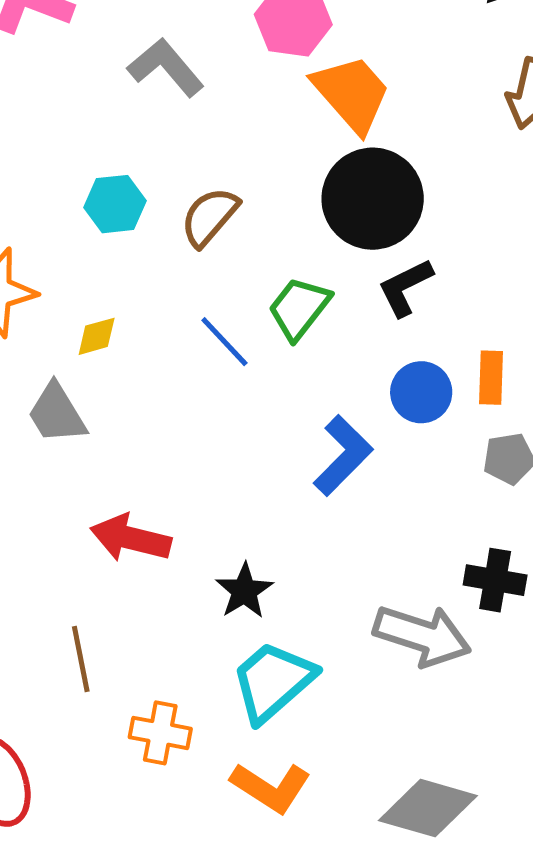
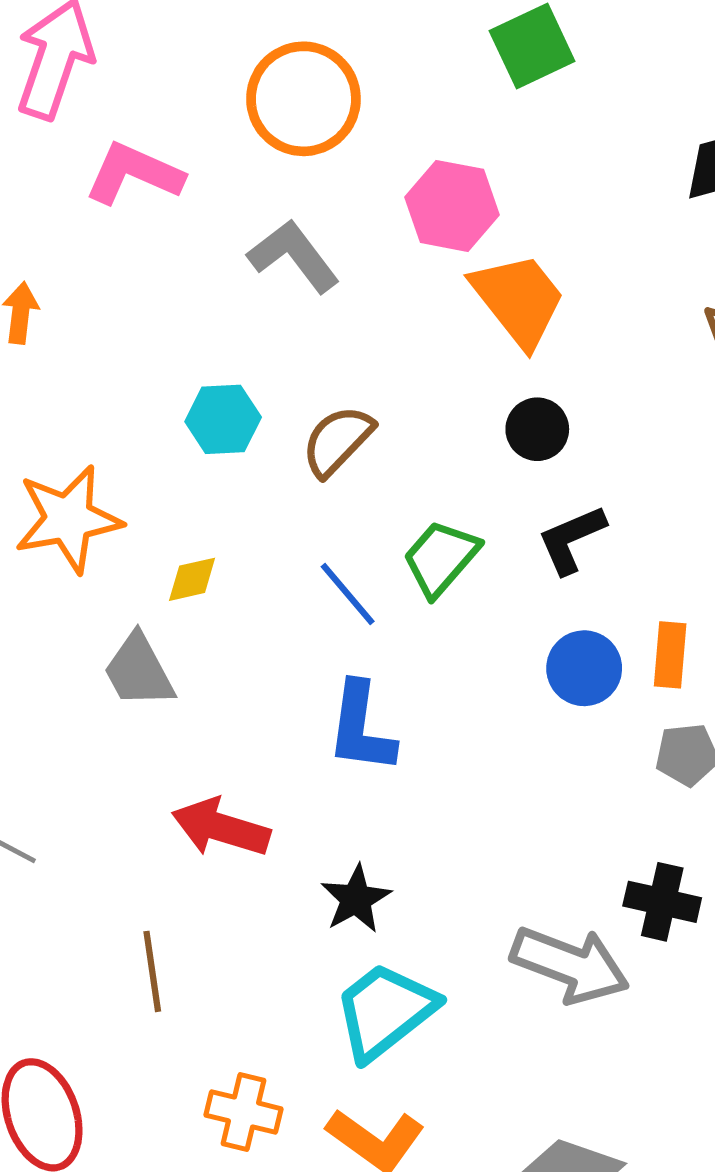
black circle: (373, 199) -> (537, 429), size x0.5
blue L-shape: (343, 456) -> (361, 728), moved, turned 140
orange cross: (160, 733) -> (243, 1112), moved

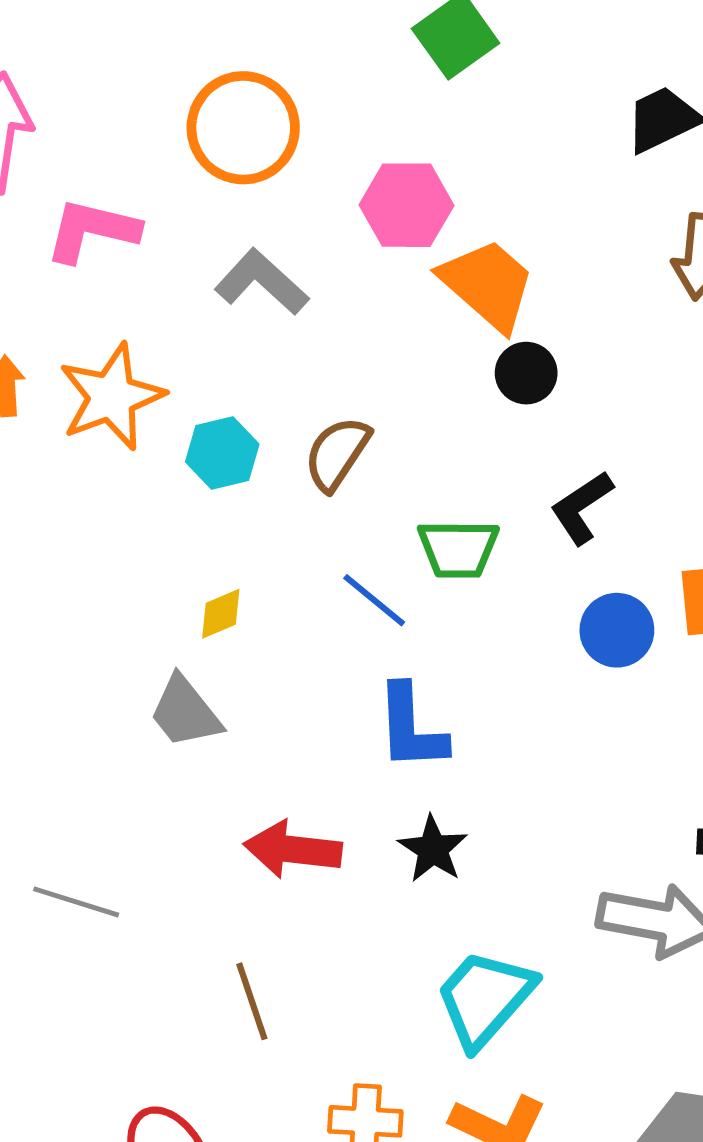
black circle: (537, 429) -> (526, 373), moved
orange star: (68, 519) -> (111, 397), moved
green trapezoid: (441, 558) -> (458, 549), turned -120
black star: (356, 899) -> (433, 849), moved

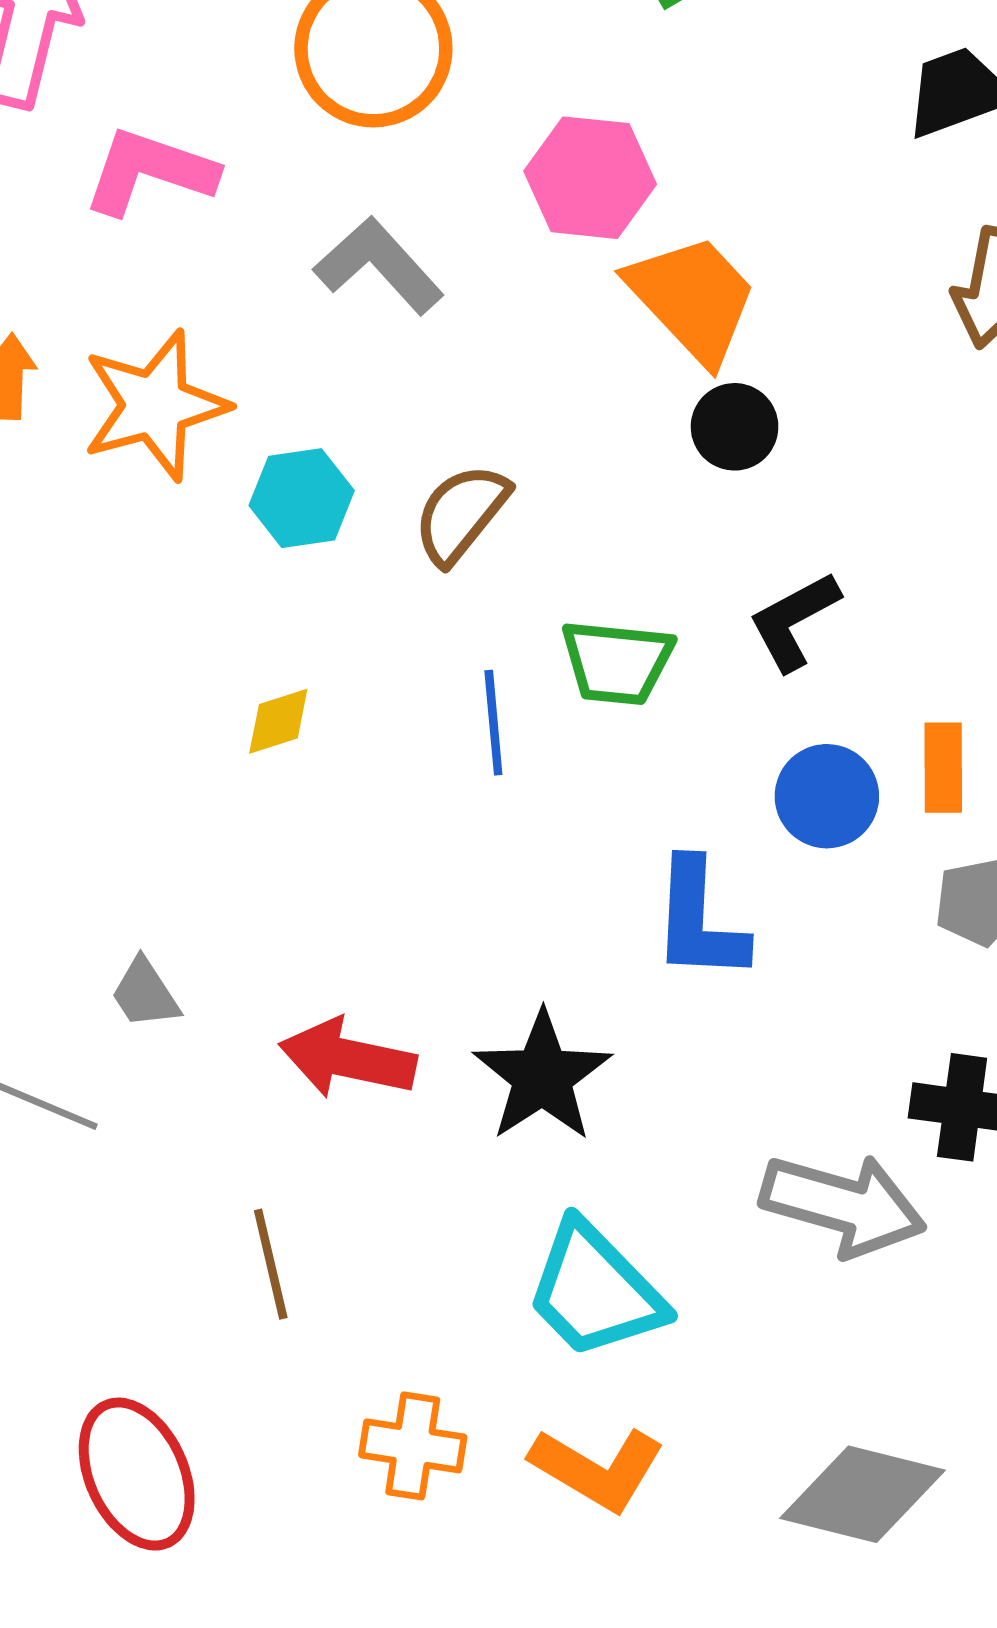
blue line: (374, 600) -> (493, 723), turned 40
gray trapezoid: (185, 712) -> (145, 993), moved, size x0.7
blue L-shape: (411, 728) -> (699, 920), moved
black star: (433, 849) -> (542, 1076), size x1.4
cyan trapezoid: (485, 998) -> (595, 1290), turned -91

